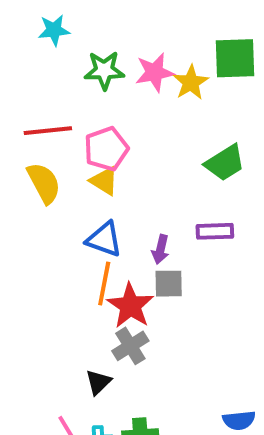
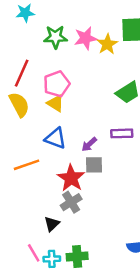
red line: (48, 131) -> (22, 73), turned -60
purple arrow: (161, 249) -> (89, 144), turned 35
orange line: (104, 284) -> (26, 165), moved, turned 60

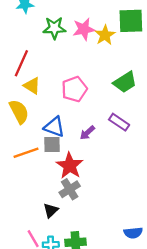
pink pentagon: (57, 84) -> (74, 89), moved
yellow triangle: (55, 103) -> (32, 86), moved
yellow semicircle: (19, 105) -> (19, 112), moved
purple rectangle: (122, 133) -> (119, 122), turned 36
gray square: (94, 165) -> (52, 145), moved

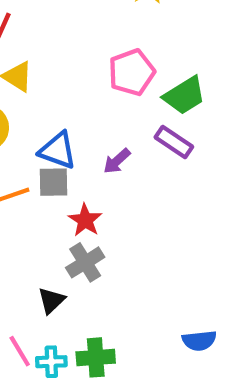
green trapezoid: (125, 82) -> (184, 96), moved
pink pentagon: (74, 89) -> (132, 72), moved
red star: (70, 166) -> (85, 220), size x0.7

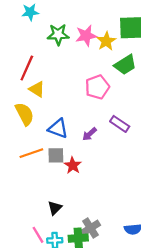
green trapezoid: (184, 96) -> (125, 65), moved
gray square: (53, 182) -> (56, 155), moved
gray cross: (85, 262) -> (91, 228), moved

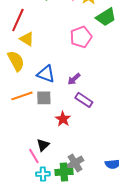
purple rectangle: (120, 124) -> (84, 100), moved
red star: (73, 165) -> (63, 119), moved
pink line: (38, 235) -> (34, 156), moved

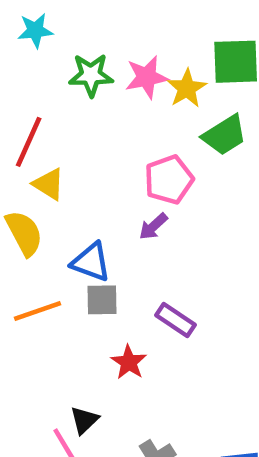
purple arrow: (74, 79) -> (153, 226), moved
gray square: (44, 98) -> (102, 300), moved

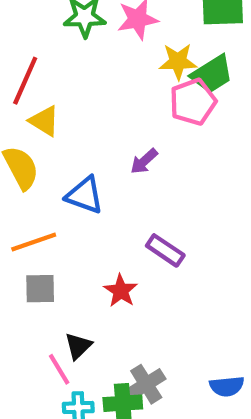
yellow star: (187, 88) -> (178, 62), moved, turned 30
pink pentagon: (169, 180) -> (193, 102), moved
gray square: (102, 300) -> (40, 289), moved

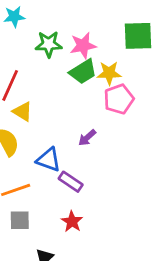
green trapezoid: (212, 74) -> (83, 72), moved
purple rectangle: (165, 250) -> (71, 182), moved

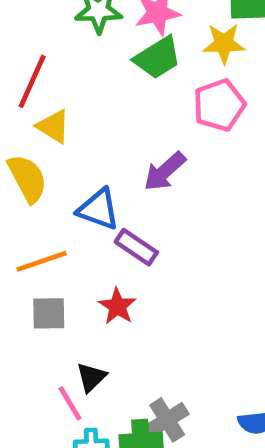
yellow star: (109, 73) -> (224, 44), moved
purple arrow: (87, 138) -> (165, 171), size x1.4
red star: (72, 222) -> (117, 306), moved

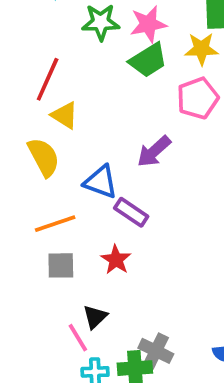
gray cross: (167, 420) -> (156, 351), turned -32

